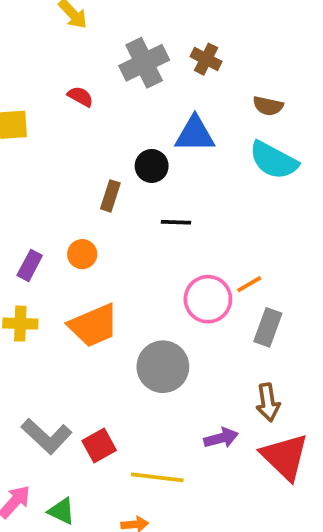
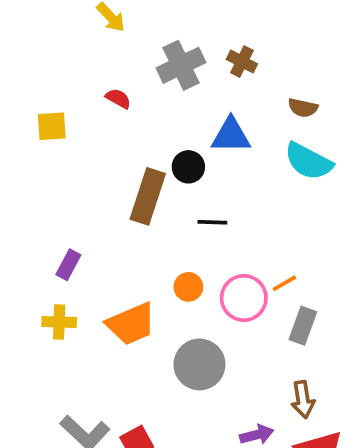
brown rectangle: (110, 196) -> (148, 196), size x1.8
orange circle: (82, 254) -> (188, 287), moved

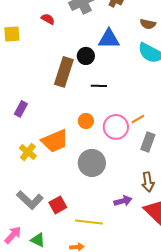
yellow cross: (59, 322) -> (28, 152), moved, turned 36

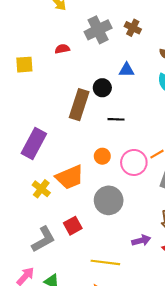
red semicircle: (48, 19) -> (62, 49), turned -40
blue triangle: (109, 39) -> (127, 70), size x0.7
purple rectangle: (21, 109) -> (34, 144), size x1.8
gray L-shape: (30, 200) -> (43, 239), turned -72
red square: (58, 205) -> (73, 226), moved

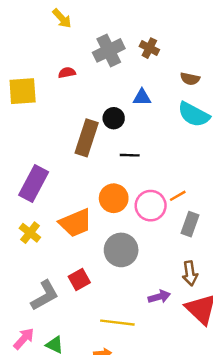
yellow square: (24, 65) -> (23, 91), size x1.4
orange circle: (102, 156) -> (114, 198), size x1.5
yellow cross: (41, 189) -> (30, 233), moved

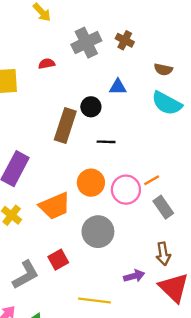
gray rectangle: (190, 224) -> (163, 207), turned -55

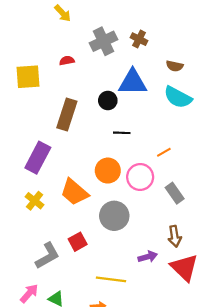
blue triangle: (118, 87) -> (133, 82), size x1.8
brown rectangle: (65, 125) -> (67, 115), moved
orange line: (152, 180) -> (164, 152), moved
orange trapezoid: (55, 206) -> (74, 192), turned 64

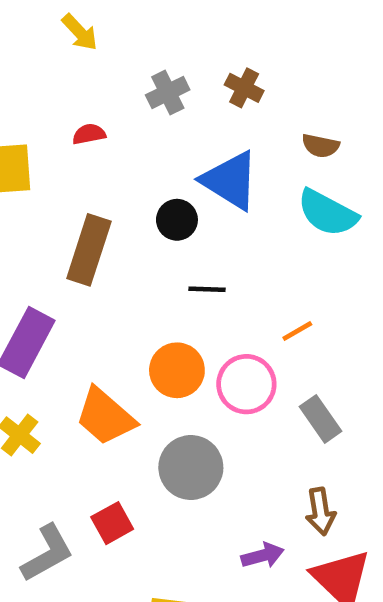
gray cross: (103, 41) -> (168, 92), size x0.7
blue triangle: (133, 82) -> (230, 180), turned 32

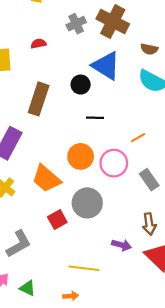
brown cross: (244, 88) -> (113, 21), size x1.8
red square: (112, 523) -> (57, 220), moved
purple arrow: (263, 555) -> (122, 245), turned 30

